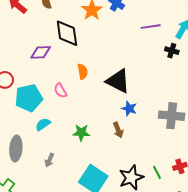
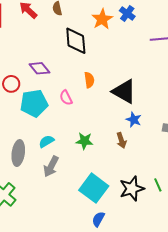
purple diamond: (41, 52) -> (39, 68), moved, turned 50
cyan semicircle: (43, 124) -> (46, 141), moved
gray arrow: (49, 160) -> (51, 166), size x1.5

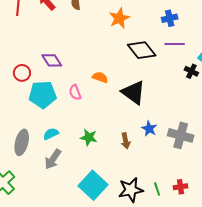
blue cross: (127, 14) -> (170, 18), moved, turned 35
black diamond: (76, 41) -> (142, 50), moved, turned -40
orange semicircle: (89, 80) -> (100, 77), turned -70
blue star: (134, 120) -> (149, 129), moved

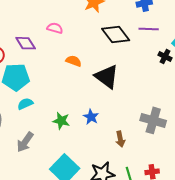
pink semicircle: (75, 92) -> (55, 28), moved, turned 126
blue star: (149, 129) -> (91, 117), moved
cyan semicircle: (51, 134) -> (25, 104), moved
brown arrow: (126, 141) -> (120, 139), moved

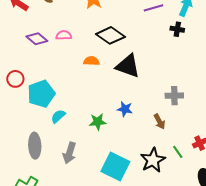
black diamond: (116, 34) -> (110, 35), moved
purple diamond: (26, 43) -> (37, 39), moved
gray cross: (153, 120) -> (174, 96), moved, size x0.7

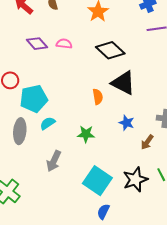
orange semicircle: (91, 61) -> (98, 97), moved, turned 70
blue star: (125, 109) -> (127, 123), moved
brown arrow: (159, 121) -> (147, 142), turned 56
gray ellipse: (35, 146) -> (20, 131), moved

